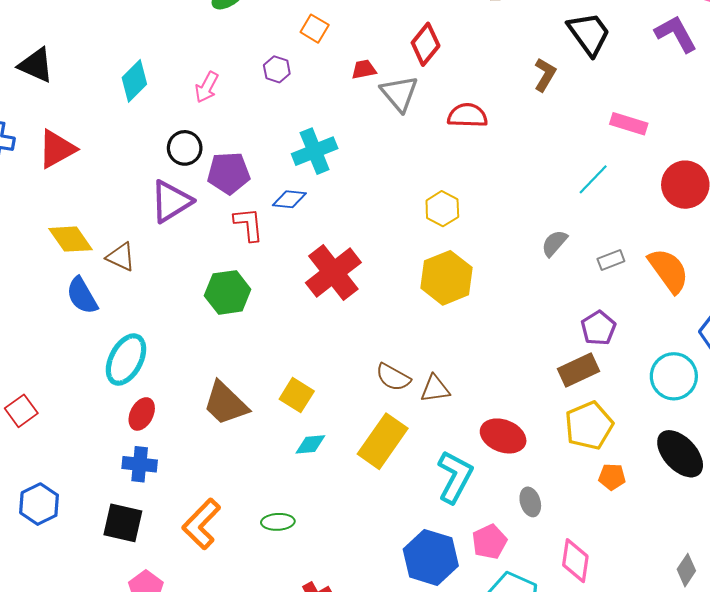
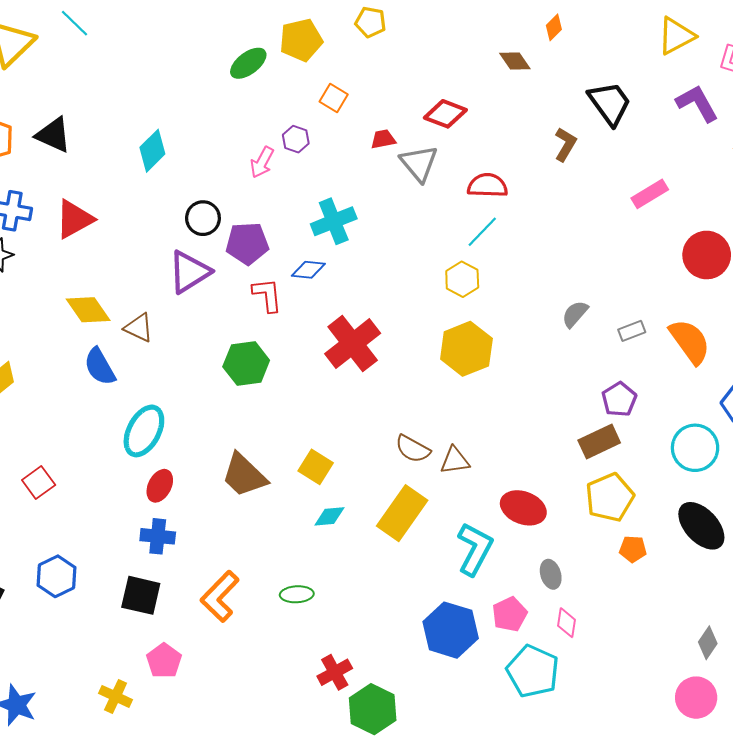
red diamond: (426, 44) -> (445, 114), turned 72
pink arrow: (207, 87) -> (262, 162), moved
pink rectangle: (629, 124) -> (650, 194), turned -48
cyan line: (593, 179) -> (482, 232), moved
pink diamond: (575, 561) -> (567, 623), moved, size x0.7

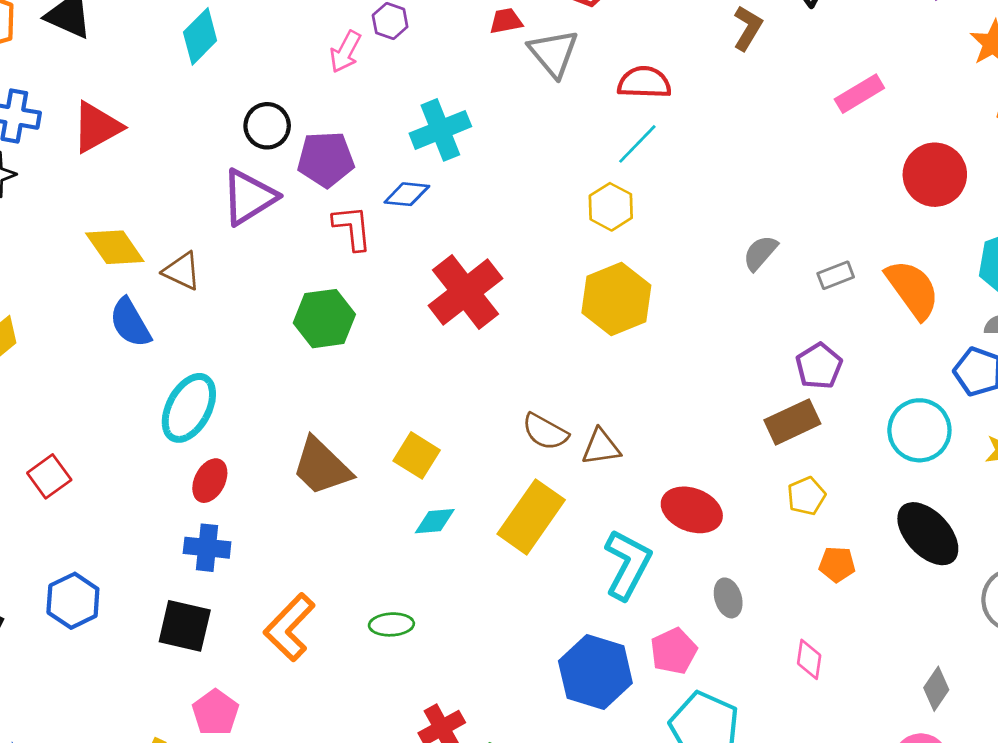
yellow pentagon: (610, 497) -> (806, 496), size x0.6
pink diamond: (567, 623) -> (809, 659), moved

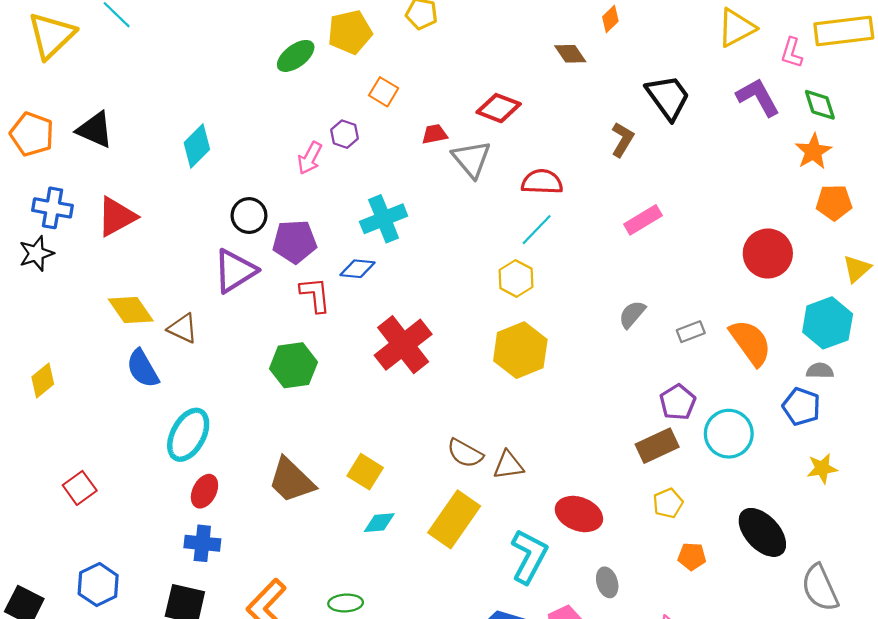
pink rectangle: (859, 94) -> (643, 220), moved
cyan circle: (919, 430) -> (729, 434), moved

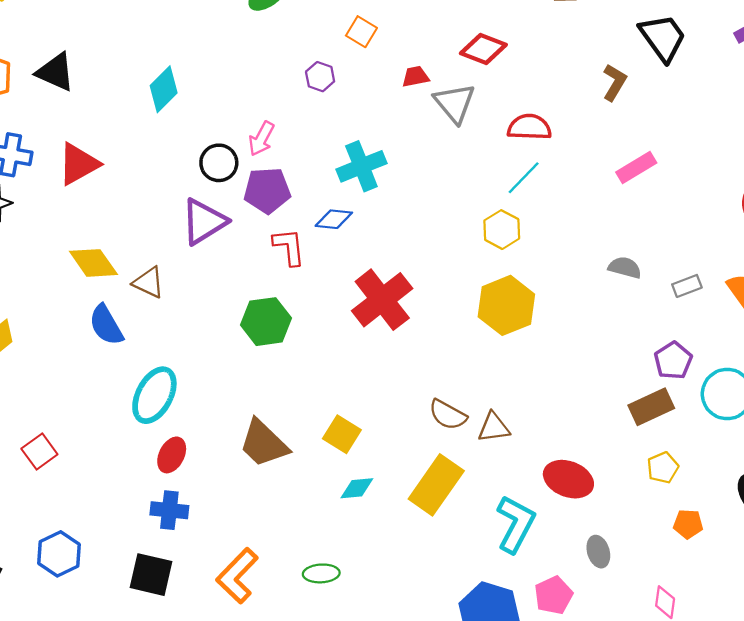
pink arrow: (310, 158) -> (261, 139), moved
gray semicircle: (632, 314) -> (625, 267), turned 64

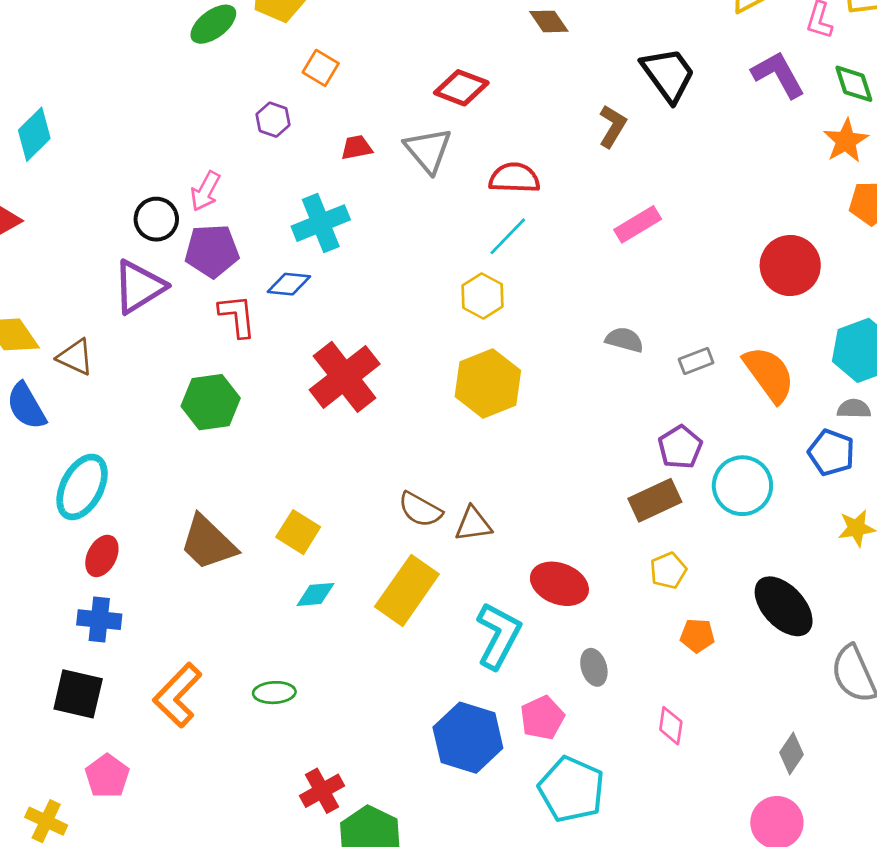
red trapezoid: (415, 77) -> (357, 147), moved
cyan diamond: (164, 89) -> (34, 134), moved

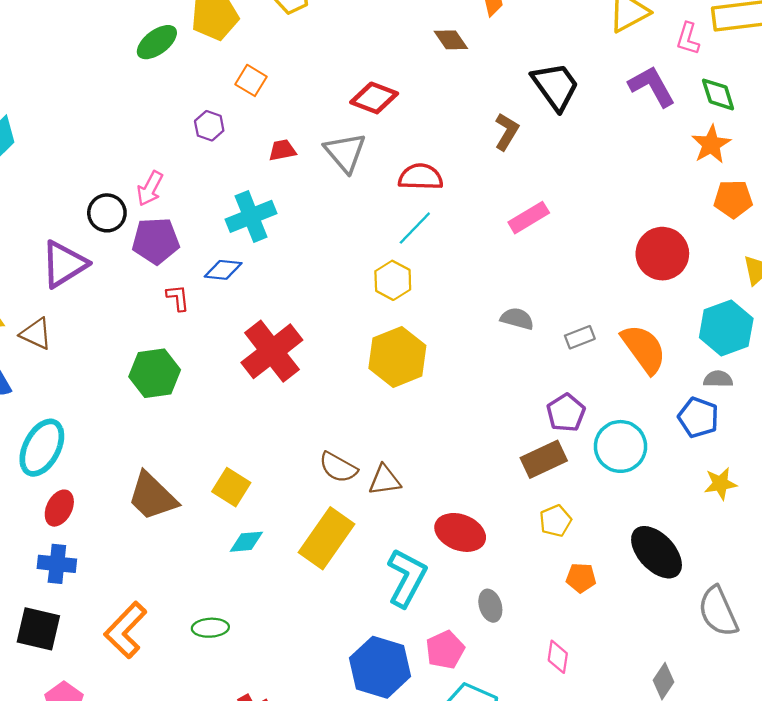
purple triangle: (139, 287) -> (64, 264), moved
red L-shape: (237, 316) -> (178, 298), size x0.7

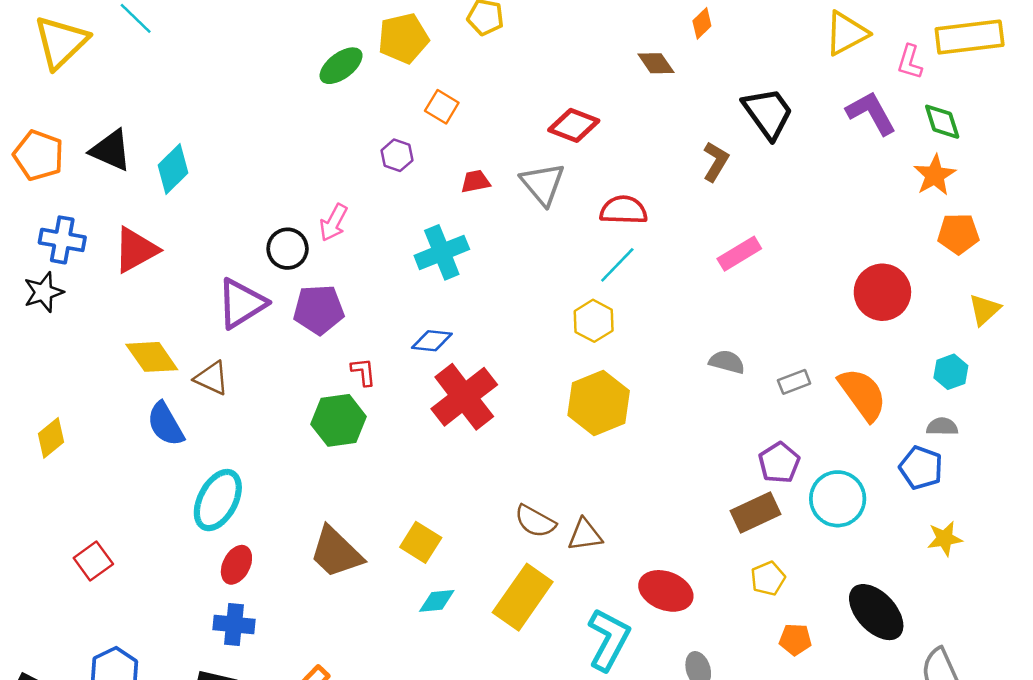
purple pentagon: (156, 241) -> (319, 310), moved
blue diamond: (223, 270) -> (432, 341), moved
red L-shape: (178, 298) -> (363, 372), moved
cyan hexagon: (726, 328) -> (951, 372), size x0.6

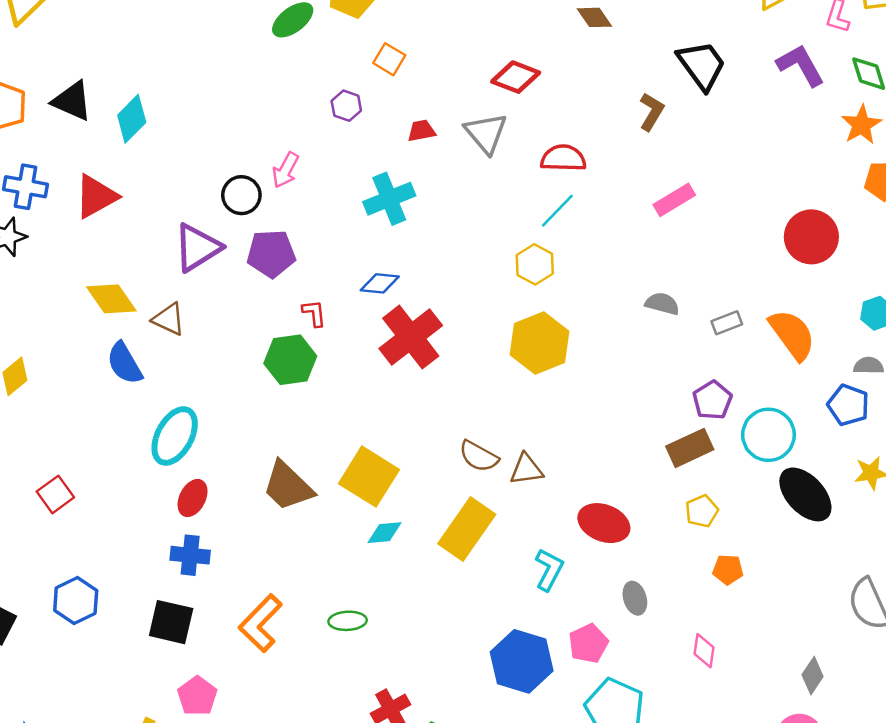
yellow square: (421, 542) -> (369, 477), size x1.5
black ellipse: (876, 612) -> (805, 494), moved
cyan L-shape: (609, 639) -> (549, 570), size x0.7

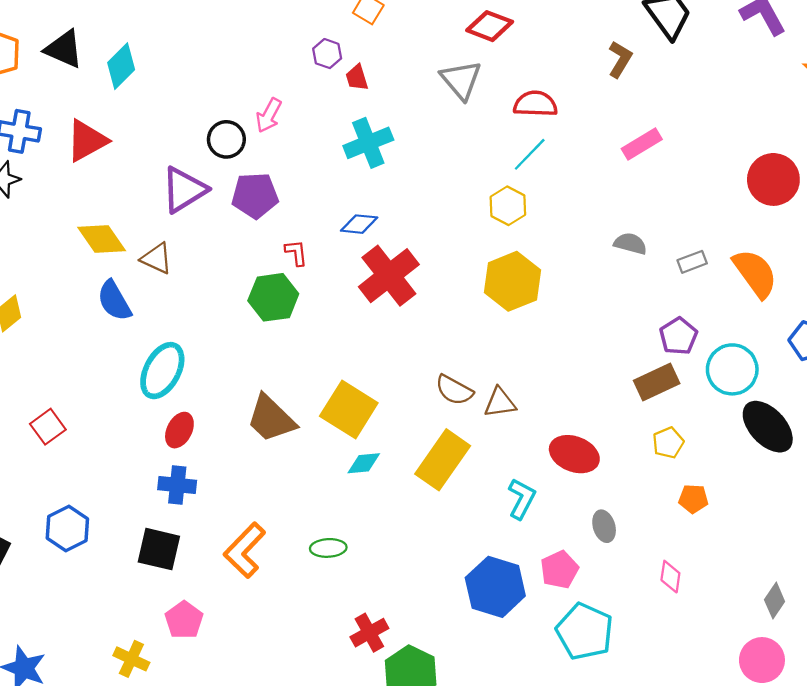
red trapezoid: (421, 131) -> (357, 78), moved, turned -96

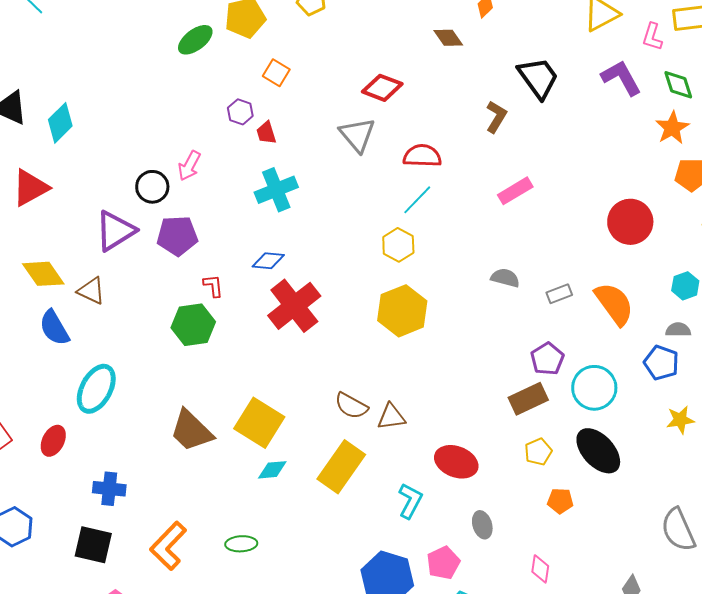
black ellipse: (768, 427) -> (598, 451), moved
red ellipse: (179, 430) -> (53, 441), moved

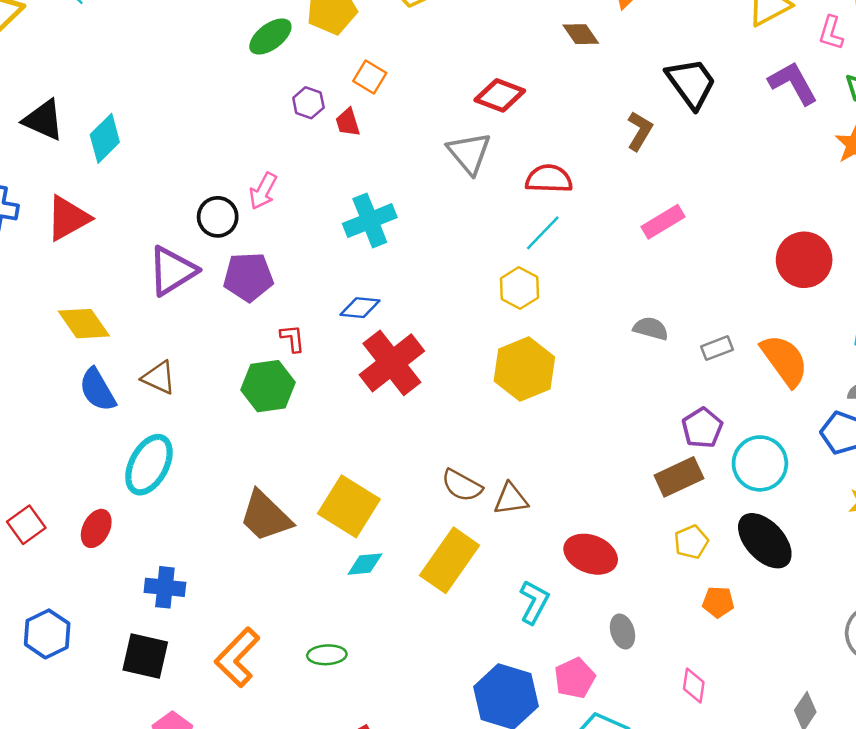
purple hexagon: (240, 112) -> (308, 103), moved
red trapezoid: (266, 133) -> (348, 122), moved
brown triangle: (91, 291) -> (159, 378), moved

